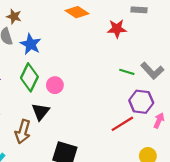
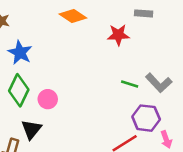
pink arrow: (159, 121) -> (166, 139), turned 136

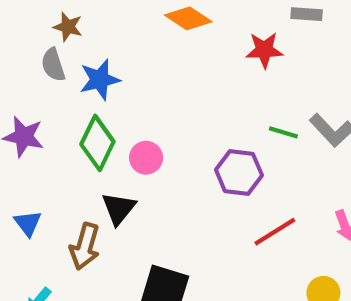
blue star: (20, 53) -> (100, 80), turned 30
purple hexagon: (146, 118) -> (239, 173), moved

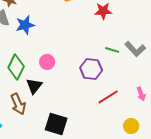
green diamond: (97, 143) -> (16, 67), moved
brown arrow: (85, 246) -> (18, 104), turned -40

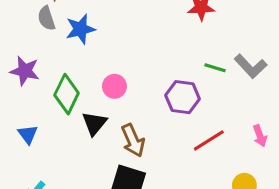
brown arrow: (18, 104) -> (133, 140), moved

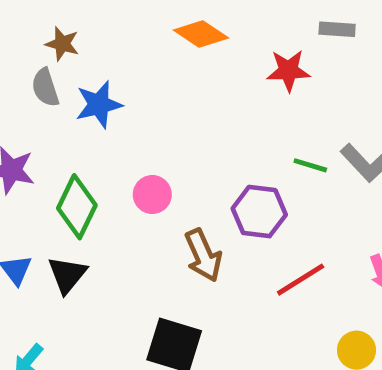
black triangle: (94, 123) -> (67, 275), moved
brown arrow: (133, 140) -> (203, 255), moved

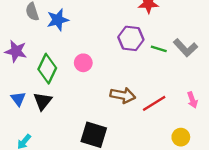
purple hexagon: (259, 212) -> (131, 38), moved
brown arrow: (203, 255) -> (123, 95), moved, turned -55

